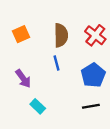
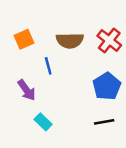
brown semicircle: (61, 35) -> (70, 40), turned 90
blue line: (56, 63) -> (48, 66), moved

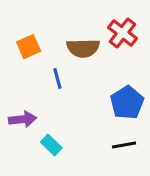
red cross: (109, 40) -> (122, 33), moved
purple arrow: (27, 90) -> (23, 119), moved, turned -60

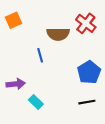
orange square: (29, 47) -> (14, 20), moved

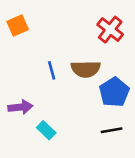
brown semicircle: (58, 34) -> (86, 69), moved

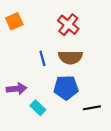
red cross: (110, 30) -> (68, 25), moved
blue pentagon: (114, 92) -> (66, 88), moved, turned 30

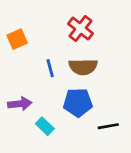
orange square: (14, 21) -> (17, 39), moved

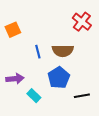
red cross: (80, 29) -> (82, 22), moved
blue pentagon: (78, 102) -> (59, 78), turned -30

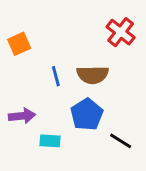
cyan rectangle: (34, 96) -> (50, 141), turned -40
black line: (82, 96) -> (121, 141), turned 42

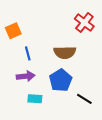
blue line: (56, 76) -> (28, 53), moved
purple arrow: (22, 116) -> (26, 76), moved

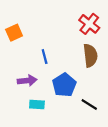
brown semicircle: (65, 52) -> (90, 56), moved, turned -95
blue line: (28, 53) -> (45, 57), moved

